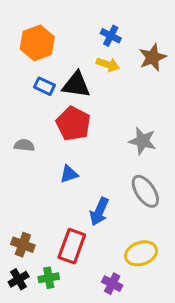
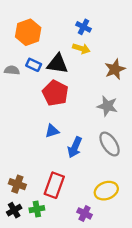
brown star: (153, 57) -> (115, 69), moved
gray semicircle: (24, 145) -> (12, 70), moved
blue arrow: (99, 212) -> (75, 147), moved

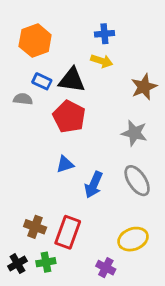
blue cross: (84, 27) -> (104, 34), turned -32
gray semicircle: (12, 70) -> (23, 99), moved
brown cross: (17, 184) -> (35, 227), moved

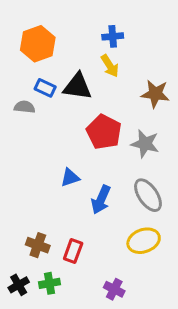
yellow arrow: (102, 61) -> (110, 66), turned 40
brown star: (144, 87) -> (155, 94), turned 30
red pentagon: (69, 117) -> (104, 132), moved
red rectangle: (68, 232) -> (73, 251), size x0.7
yellow ellipse: (133, 239) -> (144, 241), moved

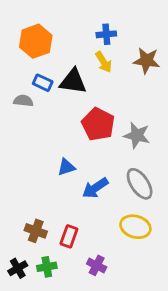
brown star: (155, 94) -> (146, 61), moved
blue arrow: (101, 200) -> (95, 188), turned 32
yellow ellipse: (144, 241) -> (135, 227), turned 36
purple cross: (114, 289) -> (97, 265), moved

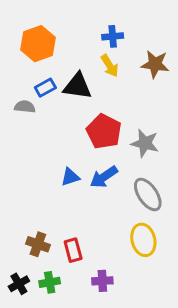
blue rectangle: (43, 83) -> (45, 88), turned -54
blue arrow: (95, 188) -> (104, 177), moved
yellow ellipse: (135, 227) -> (143, 240), turned 60
red rectangle: (69, 236) -> (73, 250), turned -35
purple cross: (97, 265) -> (102, 281), turned -30

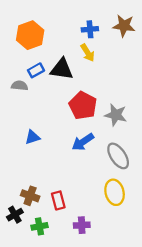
brown star: (155, 64) -> (124, 26), moved
blue triangle: (70, 177) -> (32, 137), moved
black cross: (19, 284) -> (15, 215), moved

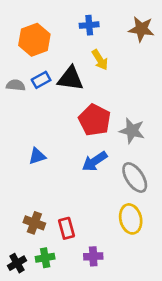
blue cross: (90, 29) -> (89, 25), moved
gray semicircle: (20, 86) -> (16, 85), moved
black cross: (15, 215) -> (17, 263), moved

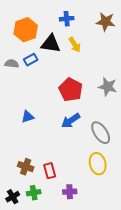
black triangle: (70, 79) -> (51, 44), moved
gray star: (132, 131) -> (108, 87), moved

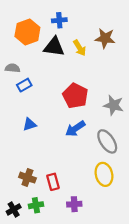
blue cross: (67, 19) -> (59, 20), moved
brown star: (106, 22) -> (105, 38), moved
blue rectangle: (31, 60) -> (24, 85), moved
gray star: (108, 87) -> (114, 105), moved

